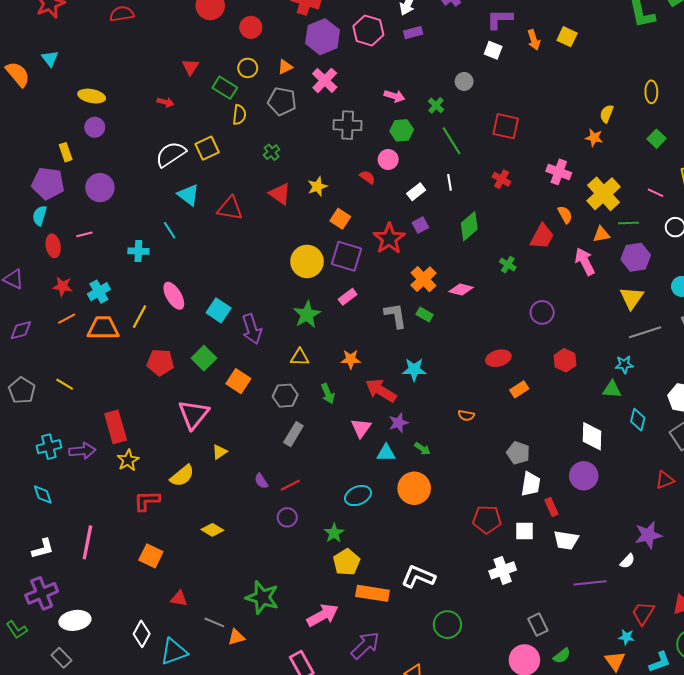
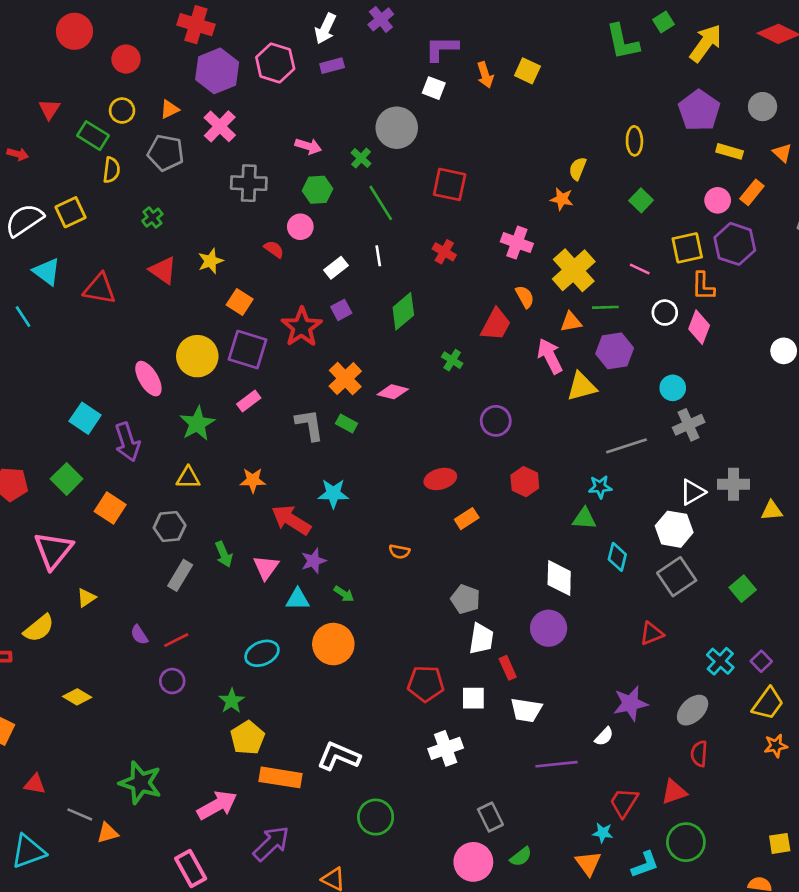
gray circle: (464, 81) -> (397, 128), size x1.8
pink ellipse: (174, 296) -> (148, 379), moved
yellow triangle: (632, 298) -> (582, 387), moved, turned 40
green arrow: (328, 394) -> (224, 554), moved

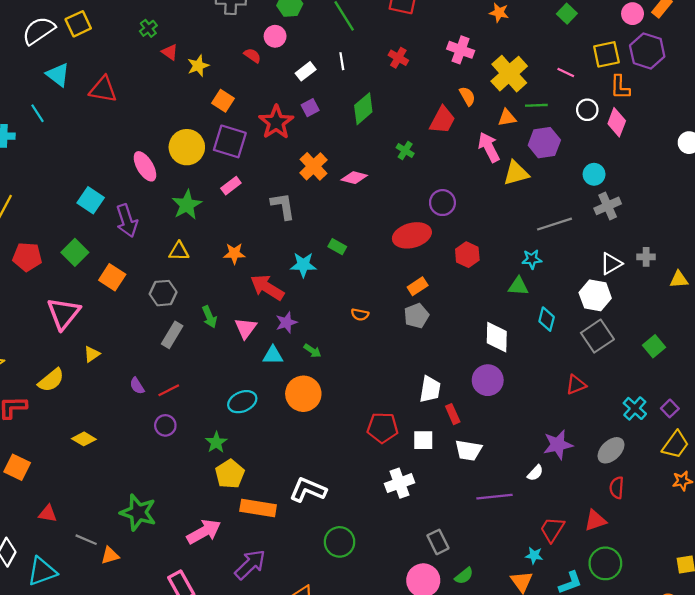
red triangle: (163, 270) -> (170, 52), moved, size x0.7
green rectangle: (347, 423) -> (337, 247), moved
red ellipse: (440, 479) -> (412, 235), moved, size x1.4
gray cross: (733, 484) -> (646, 257), size x0.7
gray pentagon: (465, 599) -> (416, 316), moved, turned 30

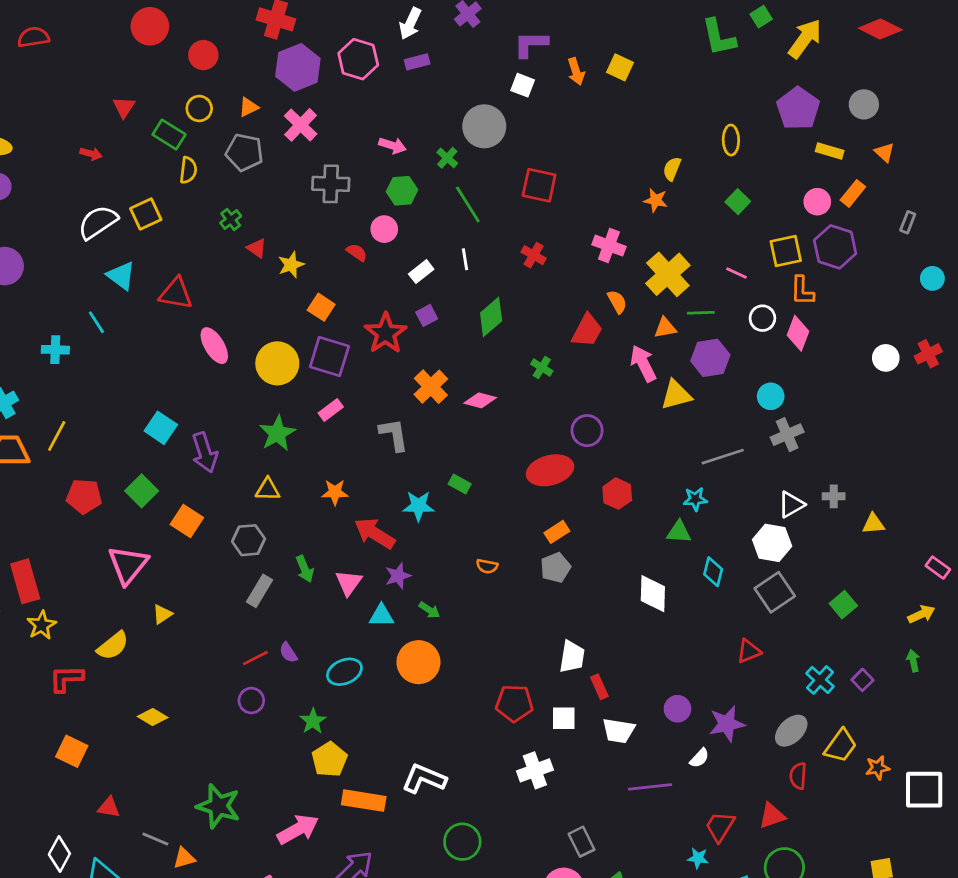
pink ellipse: (145, 166) -> (214, 346), moved
purple circle: (488, 380) -> (677, 709), moved, size x0.7
purple semicircle: (137, 386) -> (288, 653), moved
yellow trapezoid: (675, 445) -> (841, 746), moved

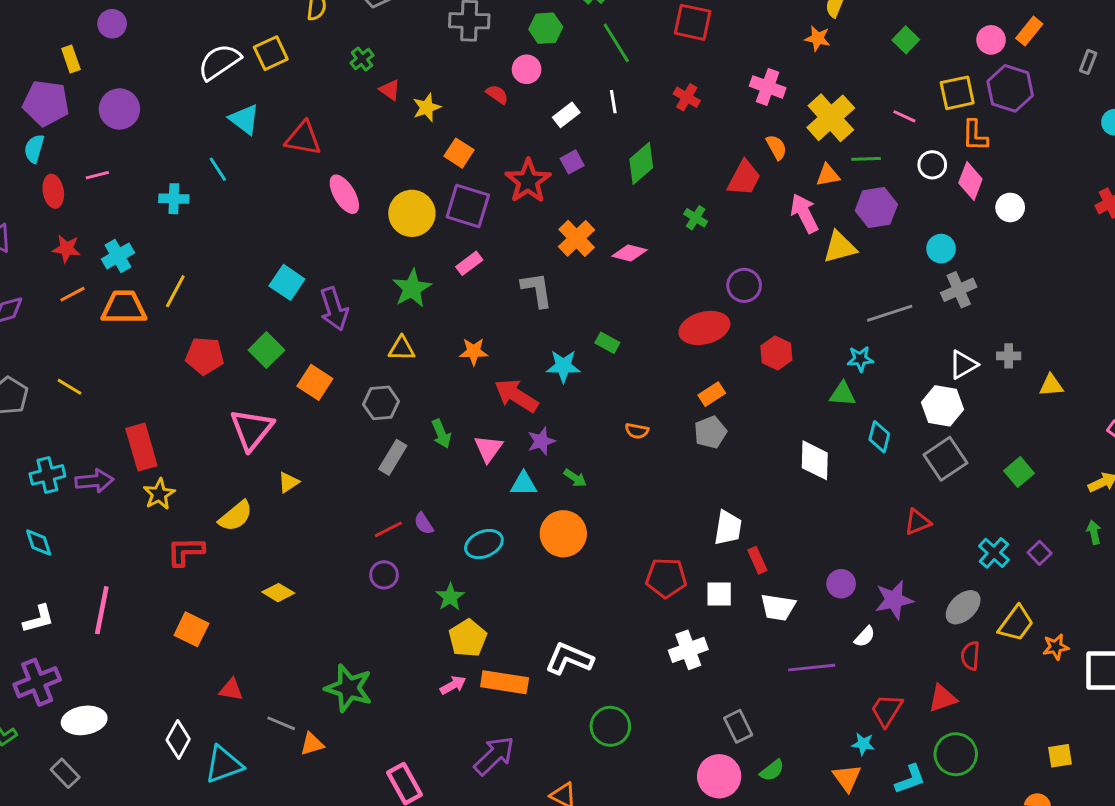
white circle: (886, 358) -> (1010, 207), moved
pink arrow: (298, 829) -> (453, 685), moved, size x0.6

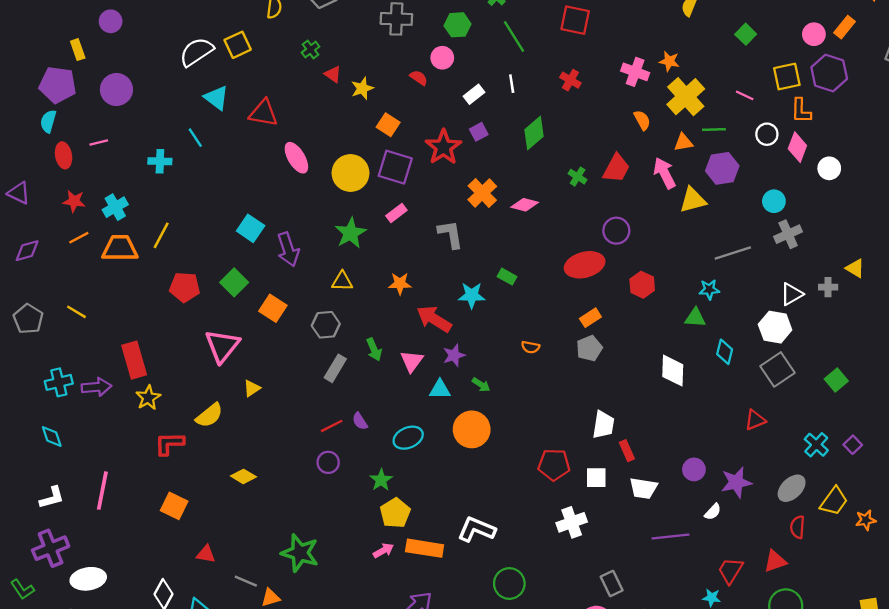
orange star: (818, 38) -> (669, 61), moved
red trapezoid: (744, 178) -> (616, 168), moved
yellow triangle: (1051, 385) -> (855, 268), moved, turned 36

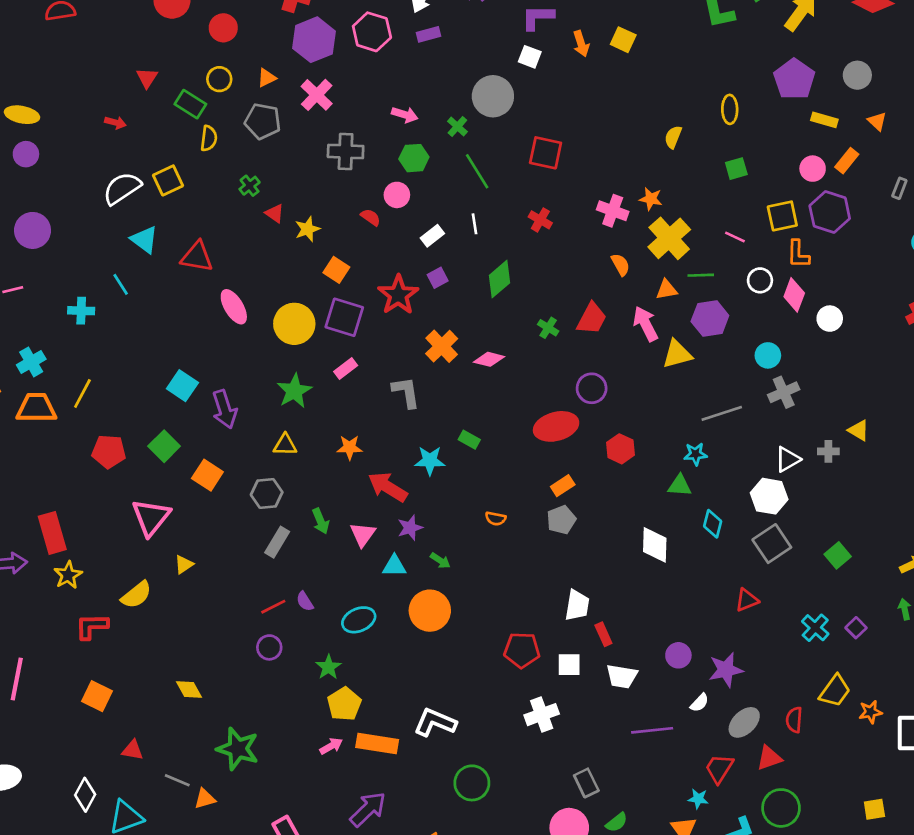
green square: (746, 34) -> (736, 169), turned 30
yellow diamond: (243, 476) -> (189, 690), moved, turned 30
gray ellipse: (792, 488) -> (744, 722), moved

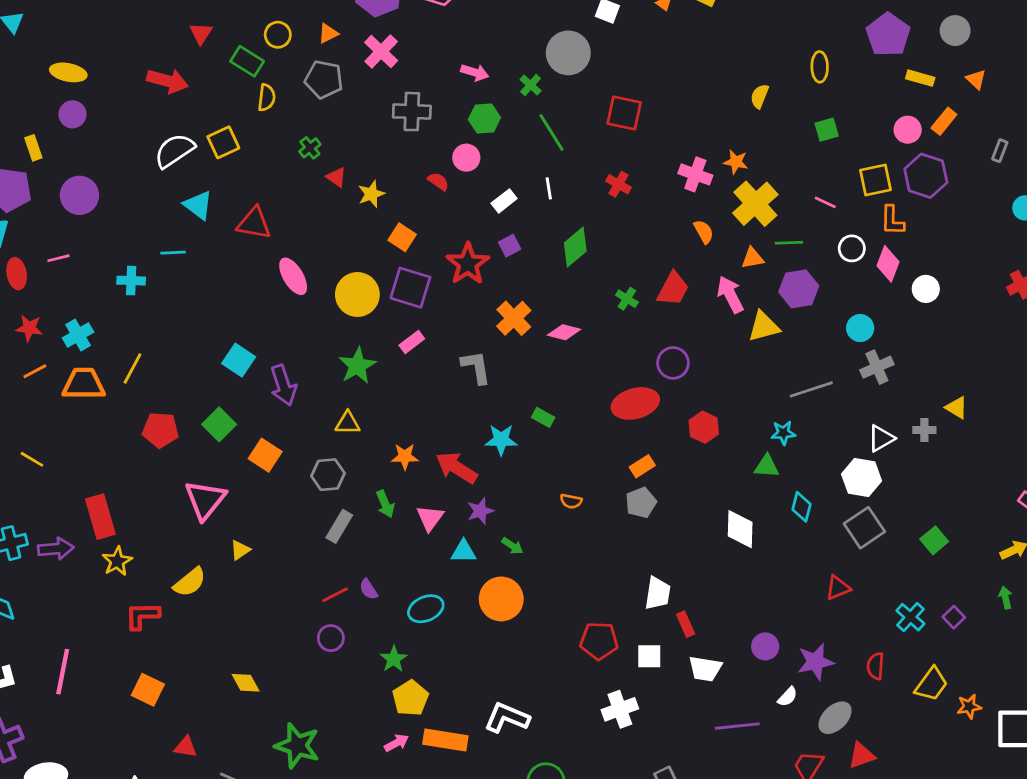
red arrow: (115, 123) -> (167, 81), size x1.8
cyan line: (121, 284) -> (173, 253), turned -60
orange star: (350, 447) -> (405, 457), moved
red semicircle: (794, 720) -> (876, 666), moved

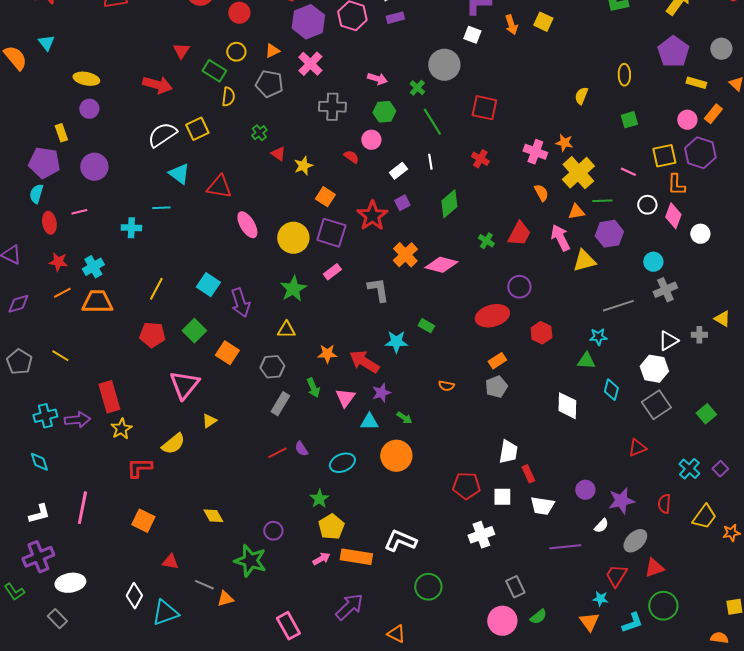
pink diamond: (564, 332) -> (441, 265), size x1.4
yellow line: (133, 369) -> (156, 289), moved
purple circle: (331, 638) -> (273, 531), moved

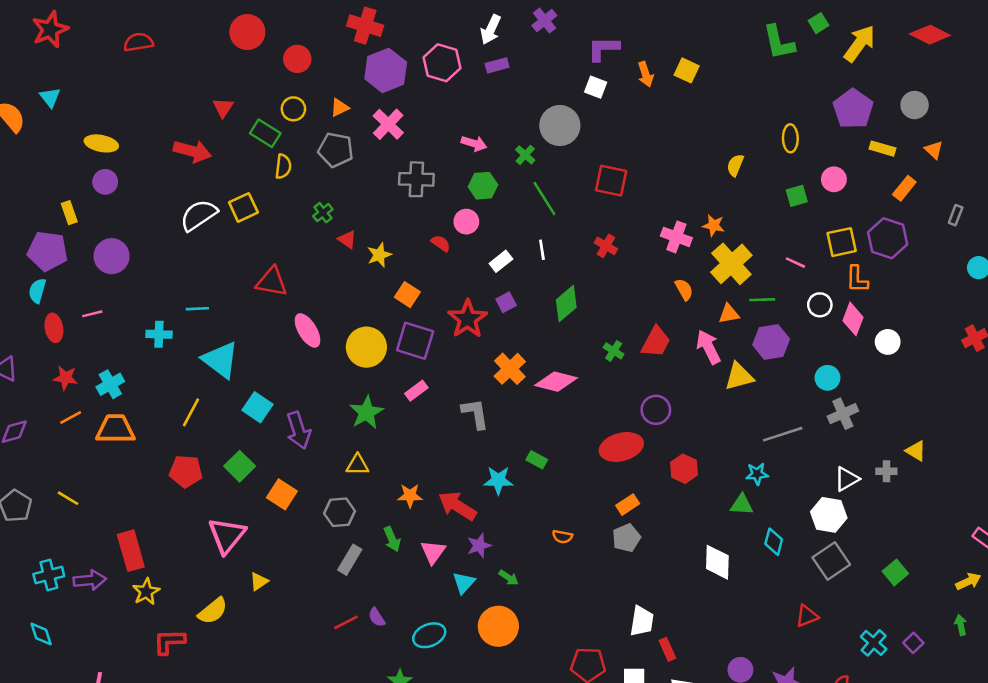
pink circle: (687, 120) -> (834, 179), moved
cyan triangle: (179, 174) -> (220, 360), moved, size x1.4
cyan triangle: (369, 422) -> (464, 583), turned -48

